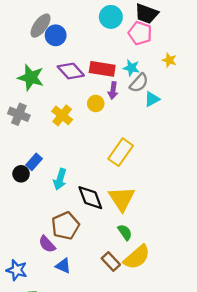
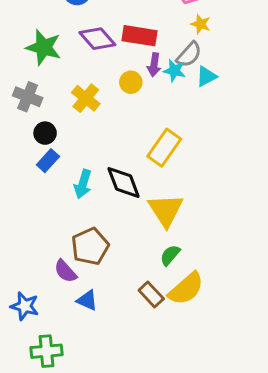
yellow star: (169, 60) -> (201, 24), moved
cyan star: (131, 68) -> (174, 71), moved
black circle: (21, 174) -> (45, 133), moved
black diamond: (90, 198) -> (124, 183), moved
green semicircle: (125, 232) -> (170, 255), turned -105

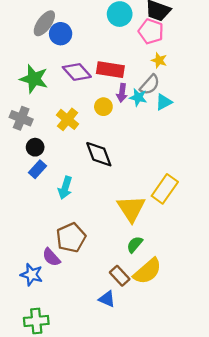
yellow rectangle: (164, 148) -> (165, 189), moved
black diamond: (124, 183) -> (99, 154), moved
blue triangle: (87, 300) -> (107, 299), moved
blue star: (25, 306) -> (32, 275), moved

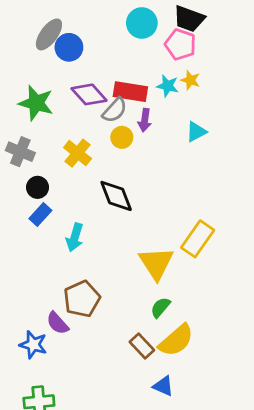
gray semicircle: (150, 85) -> (115, 110), moved
cyan star: (138, 97) -> (168, 86), moved
blue triangle: (107, 299) -> (163, 386), moved

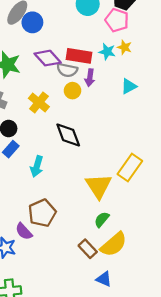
gray semicircle: (115, 110) -> (67, 70), turned 60

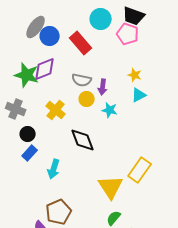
yellow star: (124, 47) -> (135, 75), moved
cyan star: (107, 52) -> (110, 110), moved
red rectangle: (79, 56) -> (81, 43), moved, turned 40
purple diamond: (48, 58) -> (45, 69), moved, turned -70

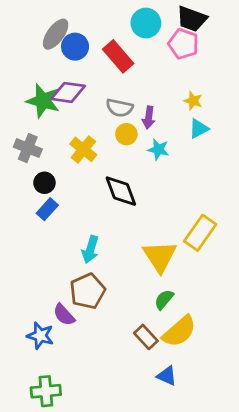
purple diamond: (45, 69) -> (68, 92), turned 30
cyan arrow: (54, 169) -> (90, 249), moved

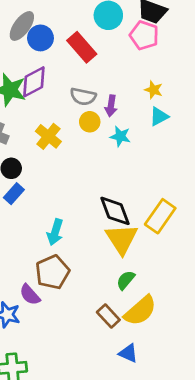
purple diamond: (68, 92) -> (34, 82), turned -36
black diamond: (121, 191) -> (115, 211), moved

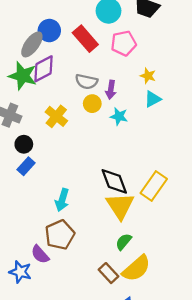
gray ellipse: (22, 26) -> (32, 44), moved
pink pentagon: (144, 35) -> (124, 43), moved, turned -30

